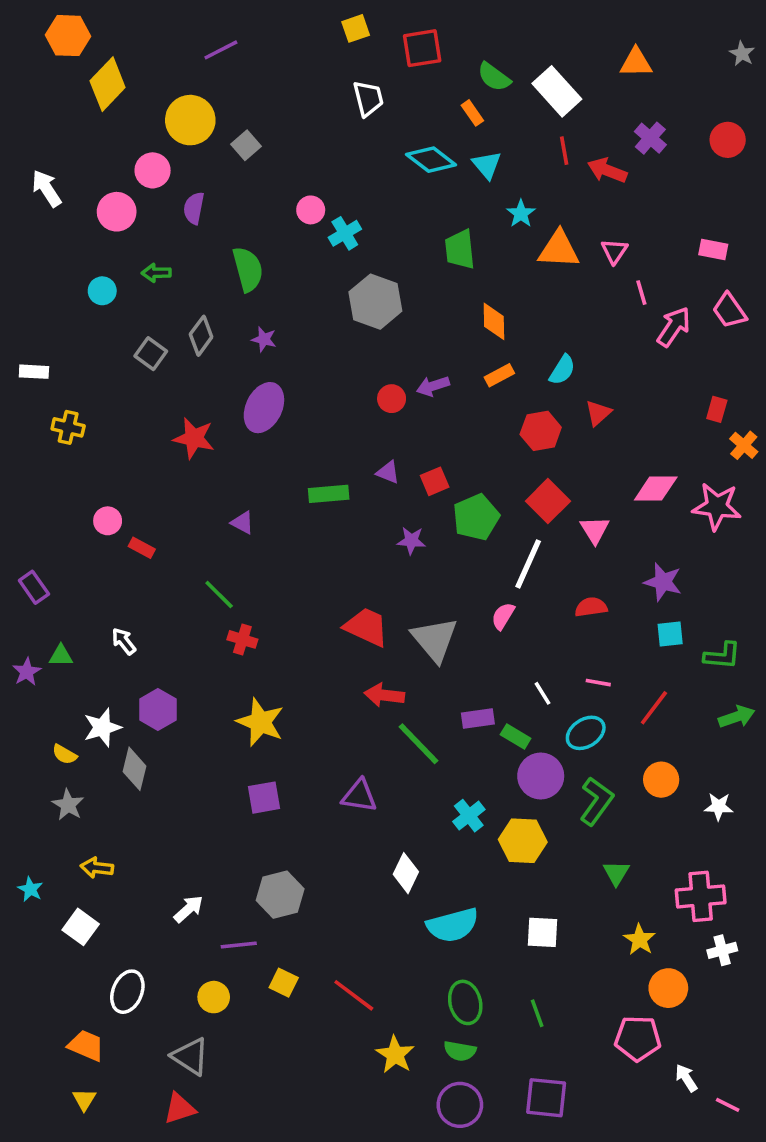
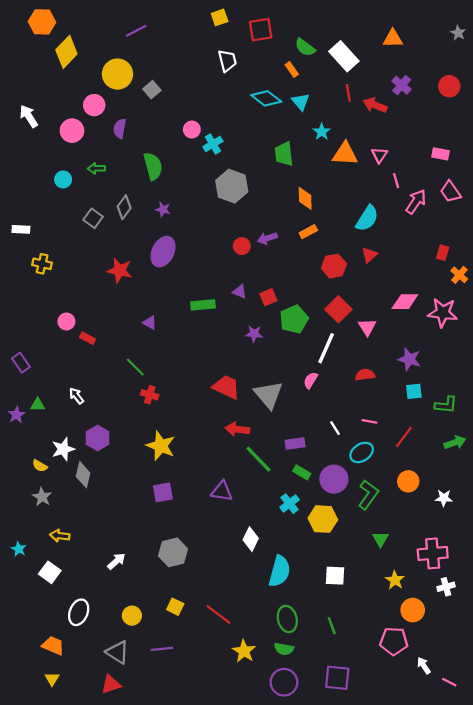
cyan semicircle: (562, 370) -> (367, 218), moved, size x1.4
green rectangle: (516, 736) -> (302, 472), moved
cyan semicircle: (453, 925) -> (280, 571), turned -60
purple line: (239, 945) -> (162, 649), moved

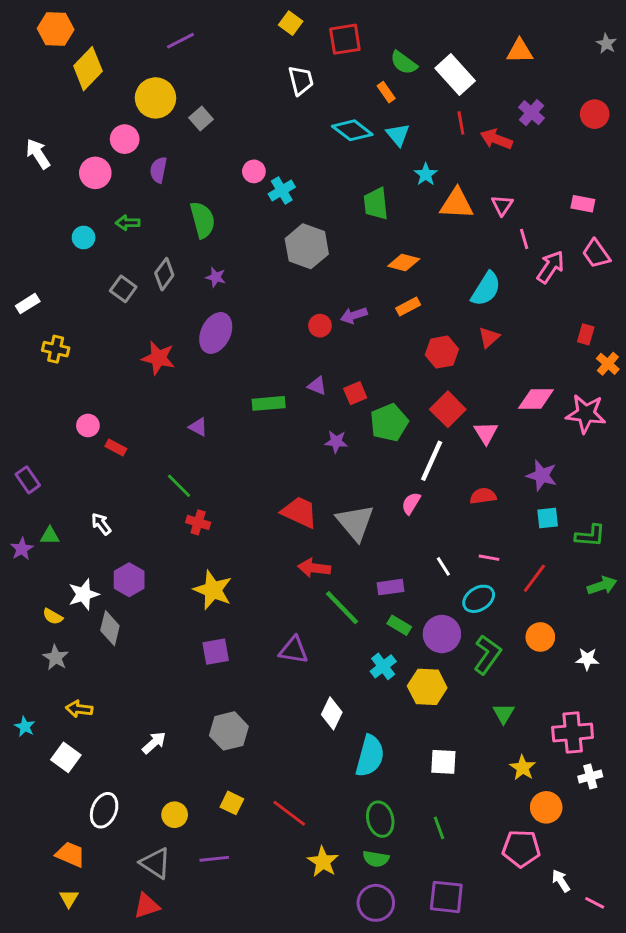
yellow square: (220, 17) -> (291, 23), turned -35
orange diamond: (305, 198) -> (404, 262), turned -75
white rectangle: (21, 229) -> (28, 304), turned -35

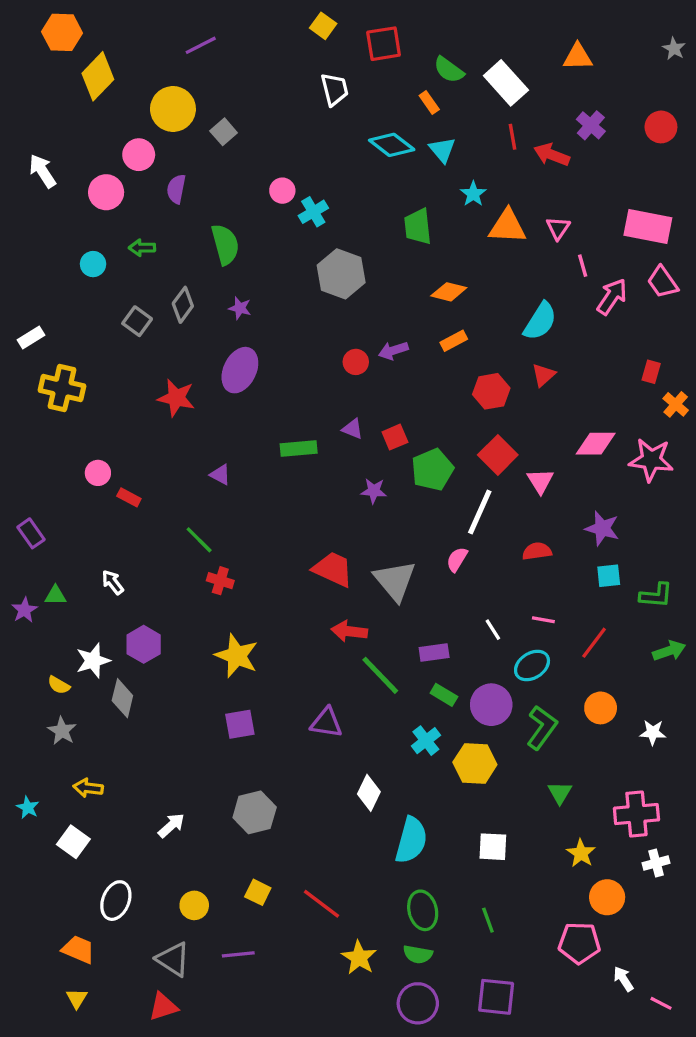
pink rectangle: (583, 204) -> (648, 227), size x1.8
yellow cross: (56, 349) -> (62, 388), size x1.5

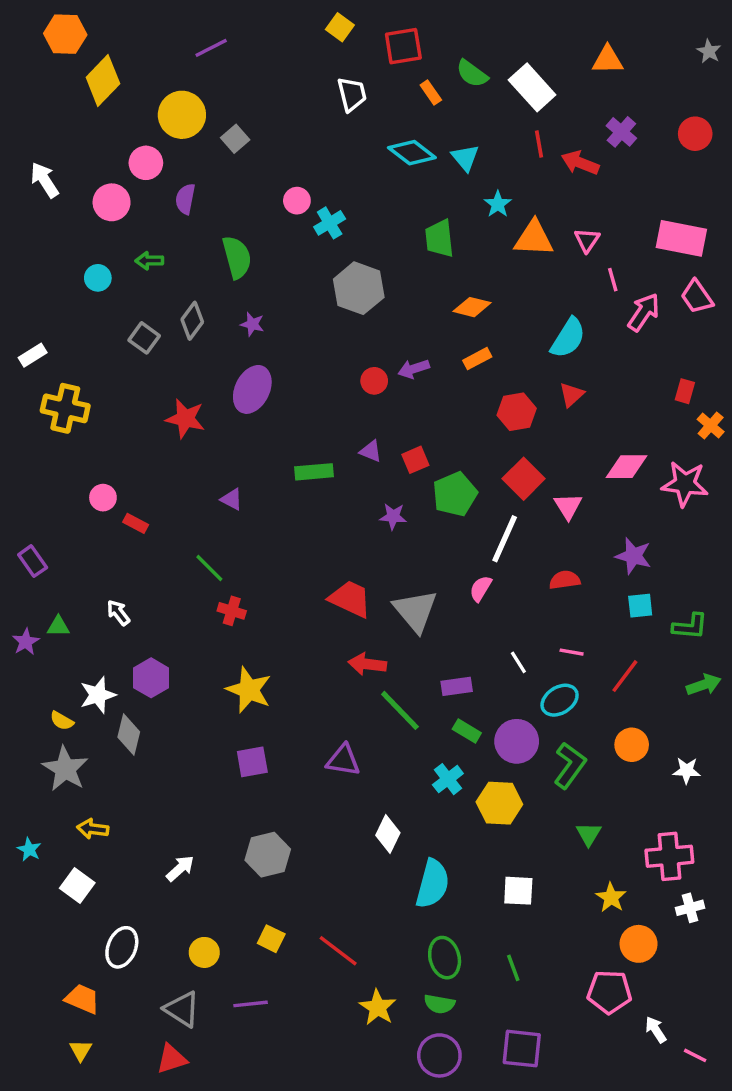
orange rectangle: (429, 102) -> (431, 92), moved
gray star: (62, 731) -> (65, 769), size x1.5

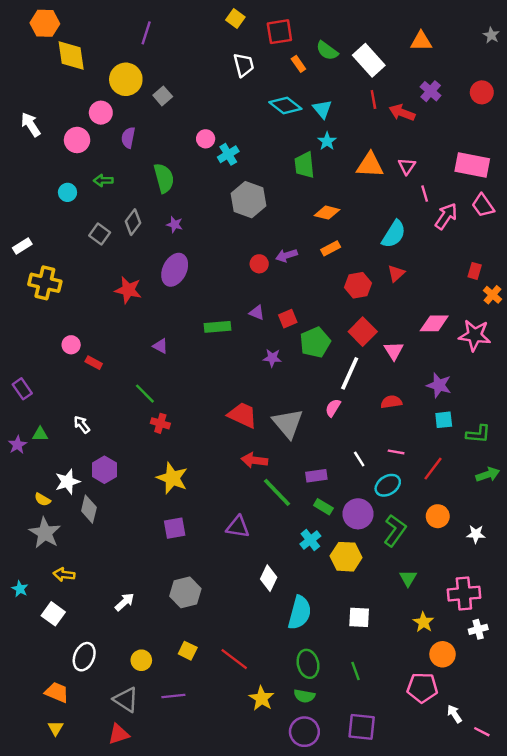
purple line: (211, 48) -> (146, 33), turned -45
yellow diamond: (103, 80) -> (71, 55), turned -52
cyan star: (498, 204) -> (327, 141), moved

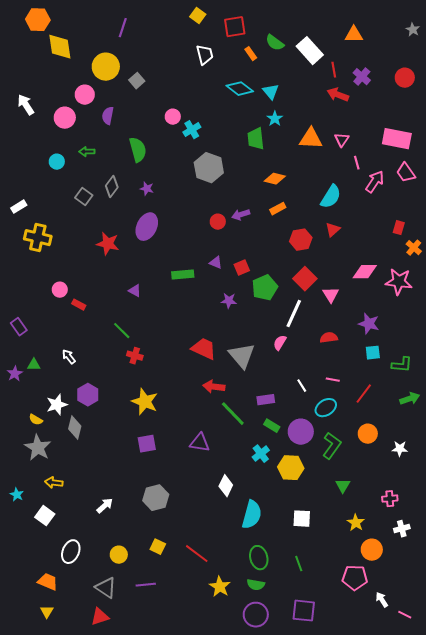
red line: (373, 100) -> (334, 70), moved
pink cross: (464, 594) -> (390, 499), size x0.6

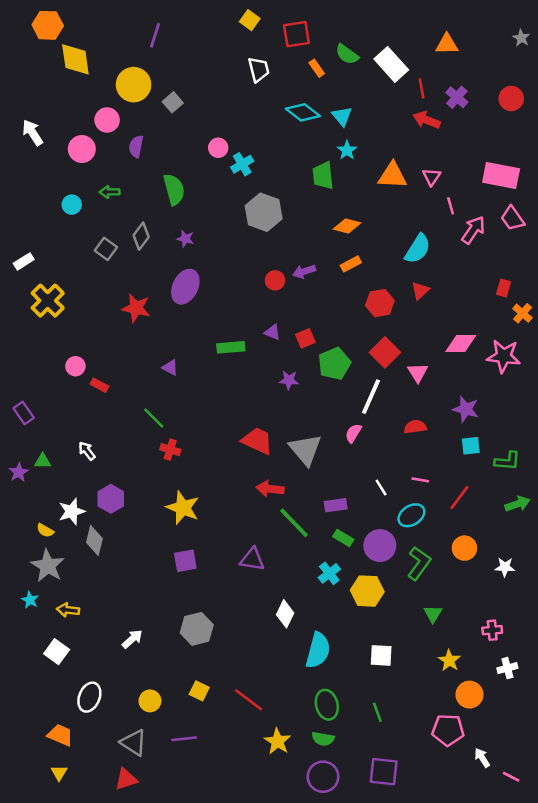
yellow cross: (38, 238) -> (48, 301), turned 32
cyan star: (17, 495) -> (30, 600), moved

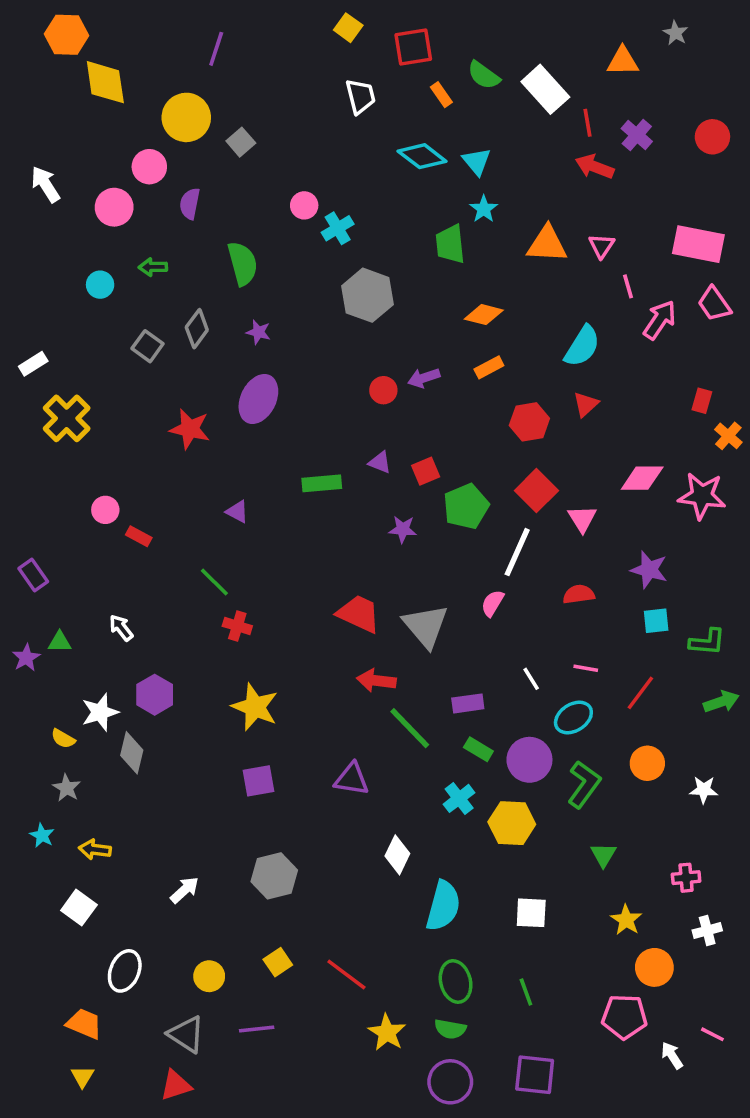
gray star: (521, 38) -> (676, 33), moved
gray star: (48, 566) -> (67, 788), size x0.6
yellow square: (199, 691) -> (278, 962), turned 30
pink line: (511, 777) -> (712, 1034), moved

